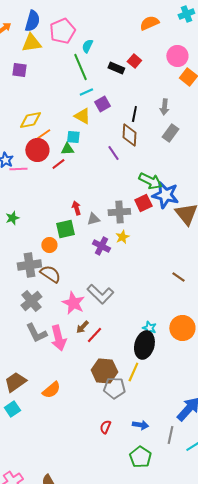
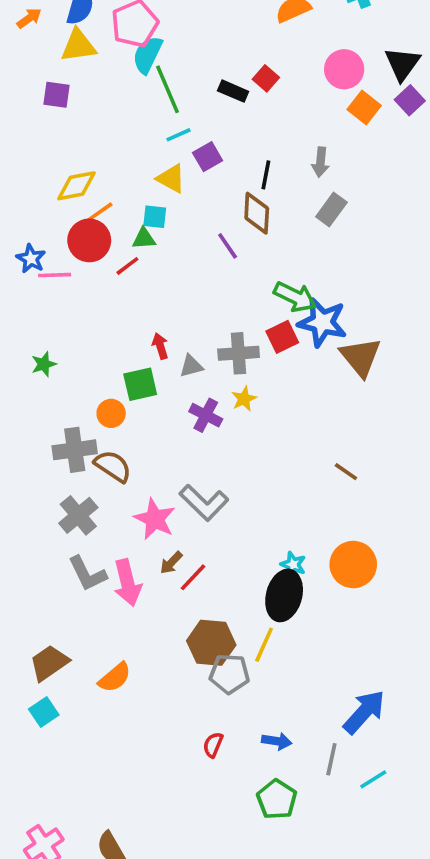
cyan semicircle: (87, 46) -> (147, 55), moved, size x1.5

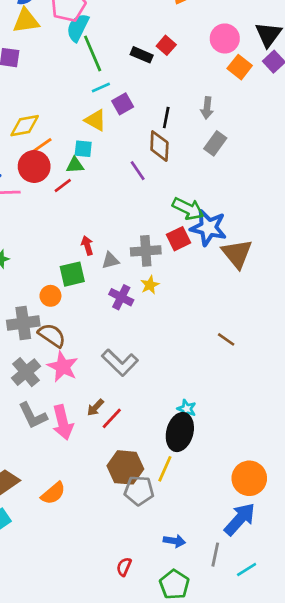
pink star: (155, 519) -> (63, 367), moved
orange circle: (353, 565) -> (249, 478), moved
red semicircle: (213, 745) -> (124, 567), moved

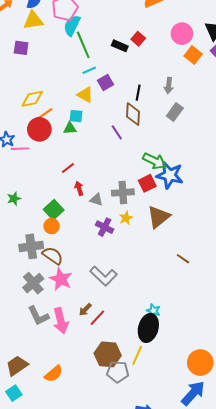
red line: (63, 186) -> (68, 168), moved
brown triangle: (237, 254) -> (159, 217), moved, turned 30
gray triangle: (110, 260) -> (96, 200), turned 32
green square: (72, 274) -> (54, 210), moved, turned -30

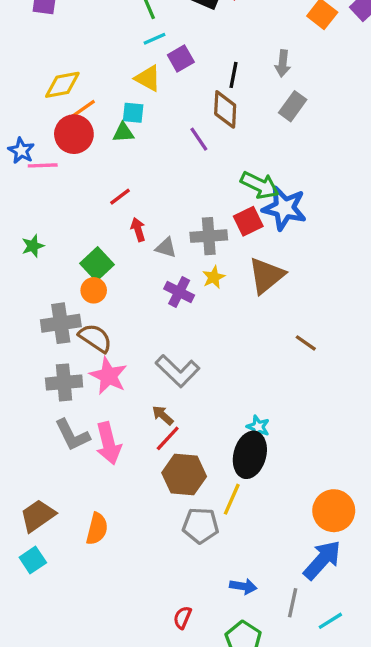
gray cross: (33, 283) -> (64, 382), turned 35
brown arrow: (85, 310) -> (163, 415), moved, turned 88
brown hexagon: (108, 354) -> (184, 475), moved
orange semicircle: (54, 374) -> (97, 529), turned -36

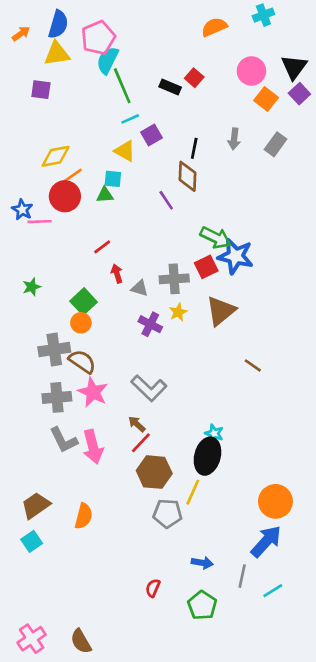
gray rectangle: (293, 106) -> (275, 144), moved

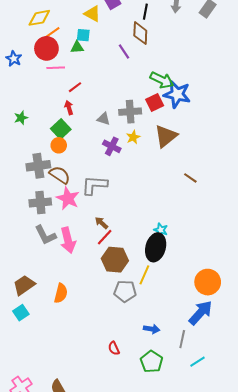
pink line: (40, 222) -> (56, 68), moved
red arrow: (117, 274) -> (69, 108), moved
gray L-shape: (149, 388) -> (94, 185), moved, turned 140
red semicircle: (153, 588) -> (114, 348), turned -48
cyan line: (273, 591) -> (197, 362), moved

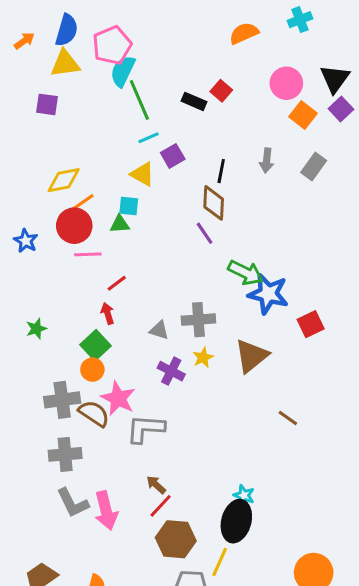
purple line: (124, 51) -> (205, 233), moved
red square: (155, 102) -> (311, 324), moved
pink star: (68, 198) -> (118, 398), moved

